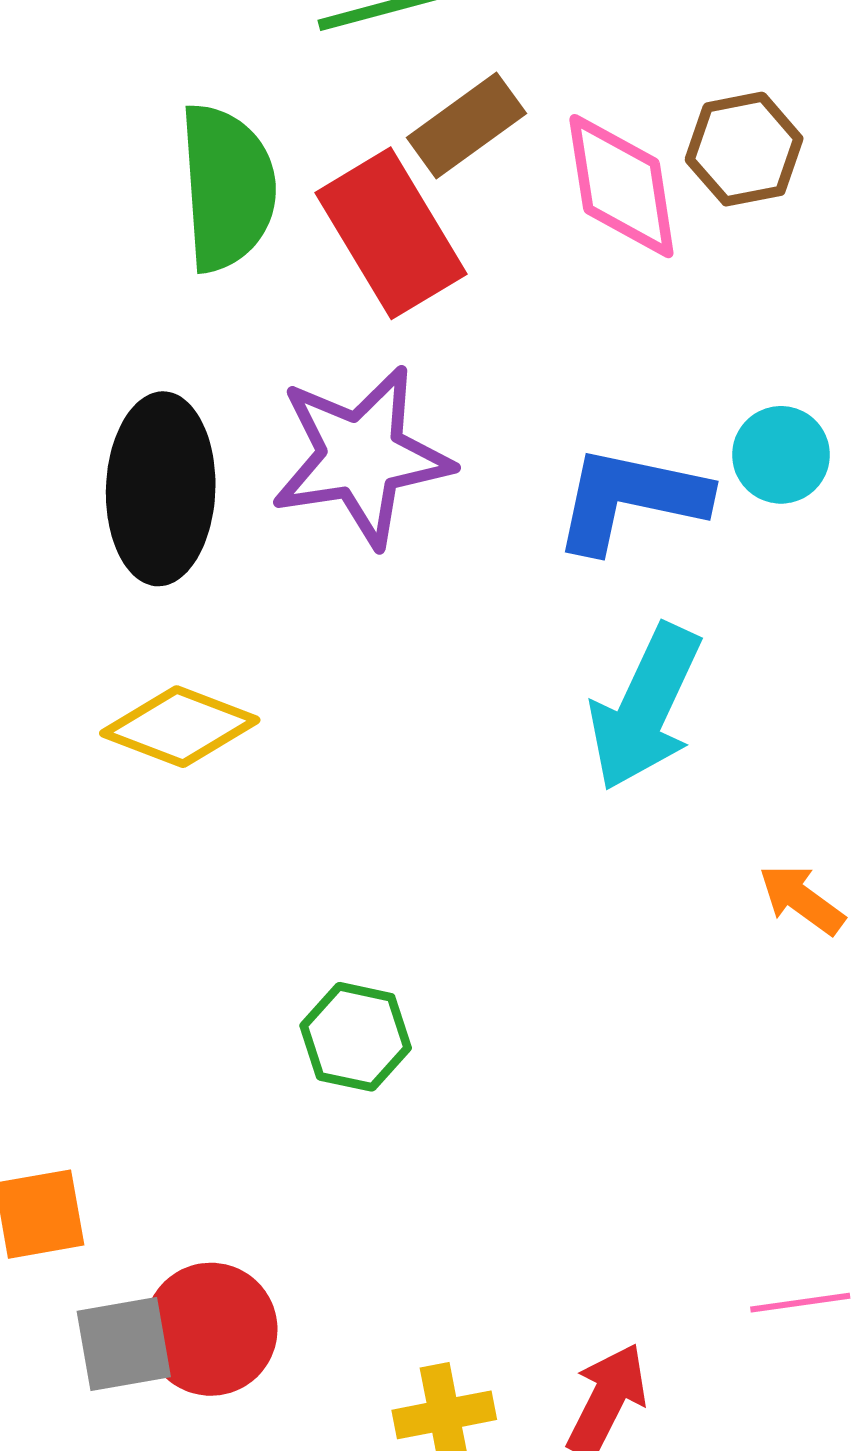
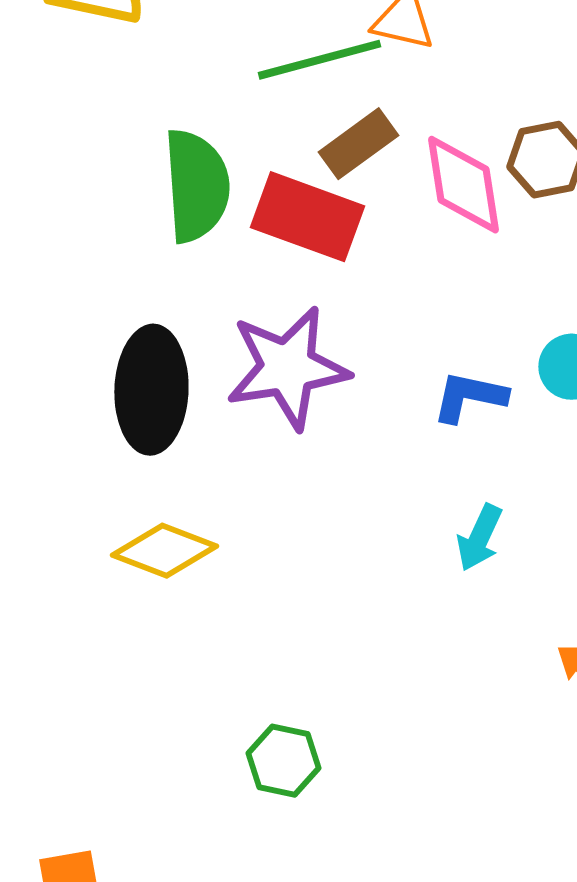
red rectangle: (391, 233) -> (307, 217), turned -39
blue L-shape: (630, 499) -> (469, 397), size x0.7
cyan arrow: (645, 707) -> (479, 538), size x0.6

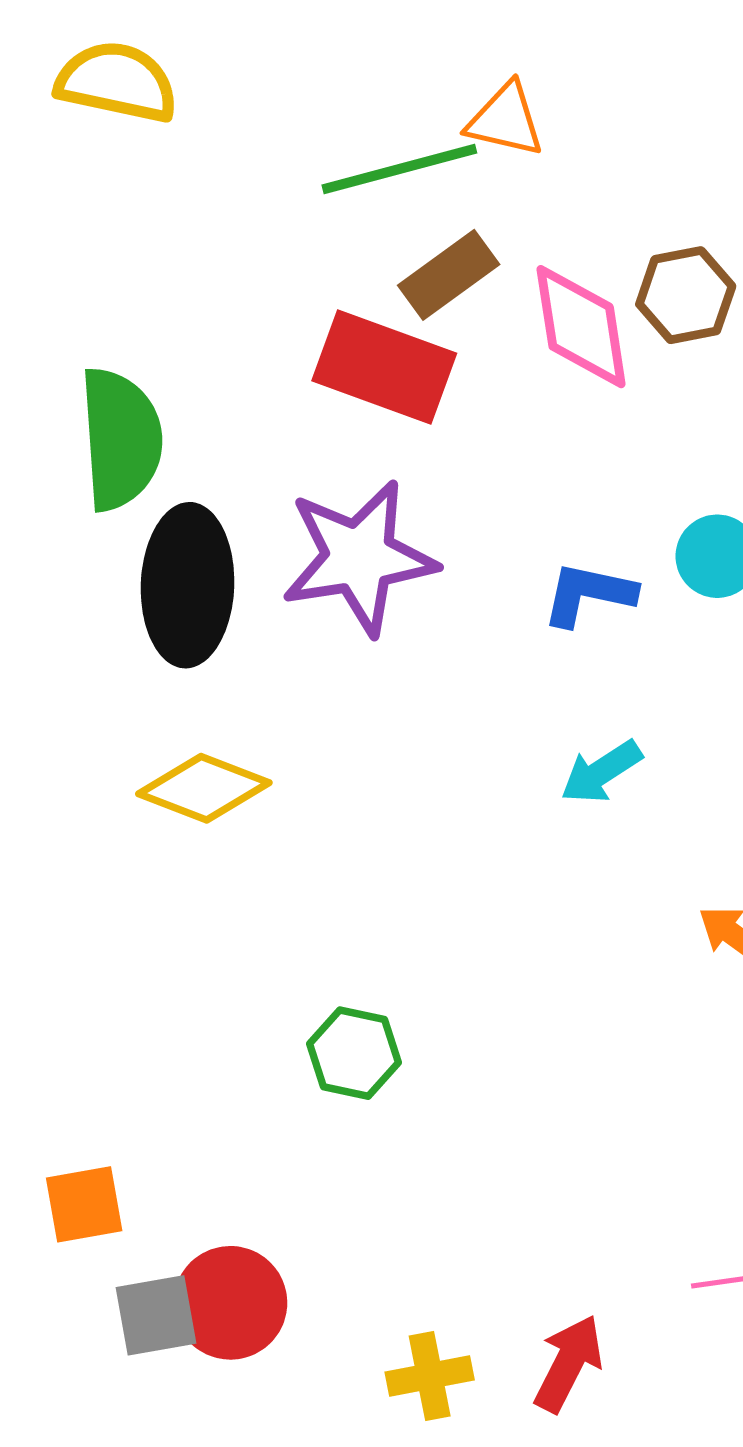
green semicircle: (196, 186) -> (121, 439), moved
cyan arrow: (479, 538) -> (601, 772), turned 32

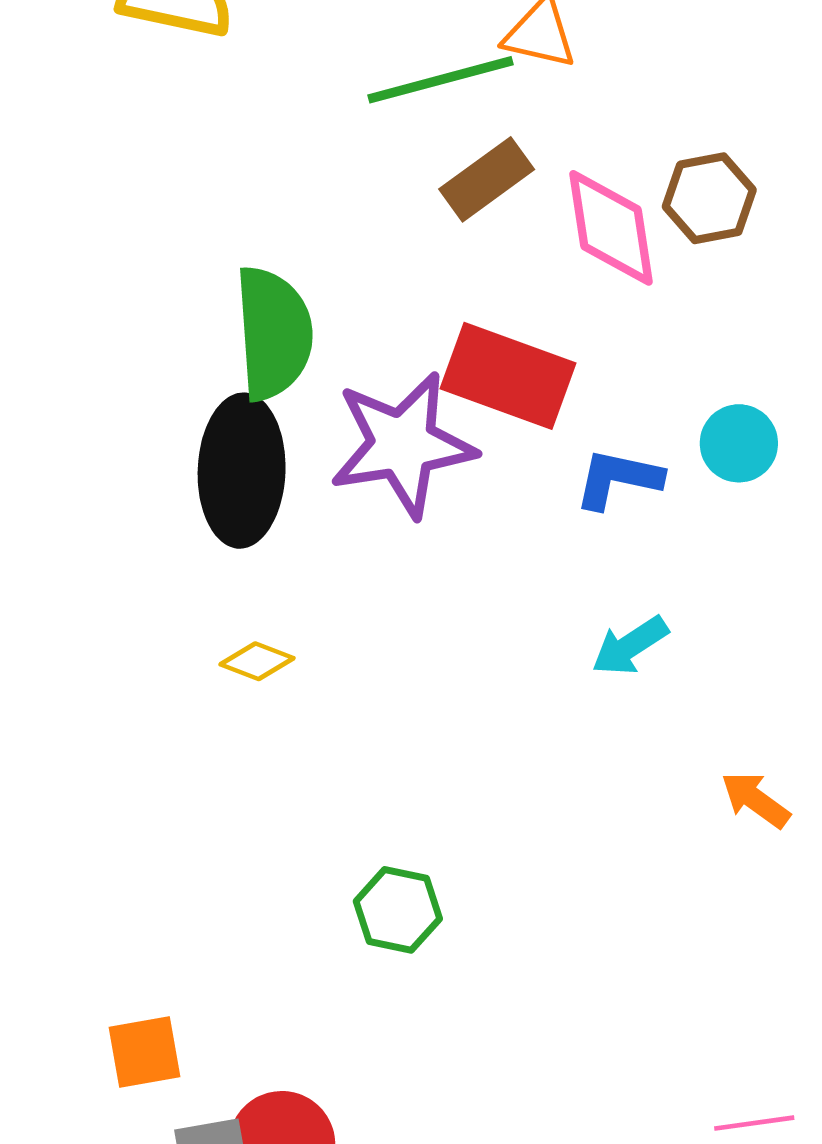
red rectangle: (384, 367) -> (508, 376), moved
green semicircle: (121, 439) -> (274, 333), moved
yellow diamond: (204, 788) -> (257, 661), size x0.6

